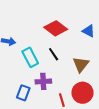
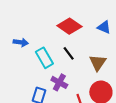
purple cross: (43, 81) -> (59, 82), turned 35

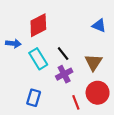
red diamond: (69, 26) -> (38, 25), moved, turned -60
purple cross: (59, 82) -> (64, 74), moved, turned 35

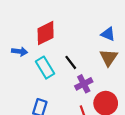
brown triangle: (93, 62) -> (109, 58), moved
purple cross: (64, 74) -> (84, 84), moved

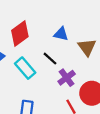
blue triangle: (108, 34) -> (61, 34), moved

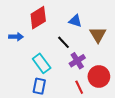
cyan rectangle: (25, 68) -> (42, 63), moved

